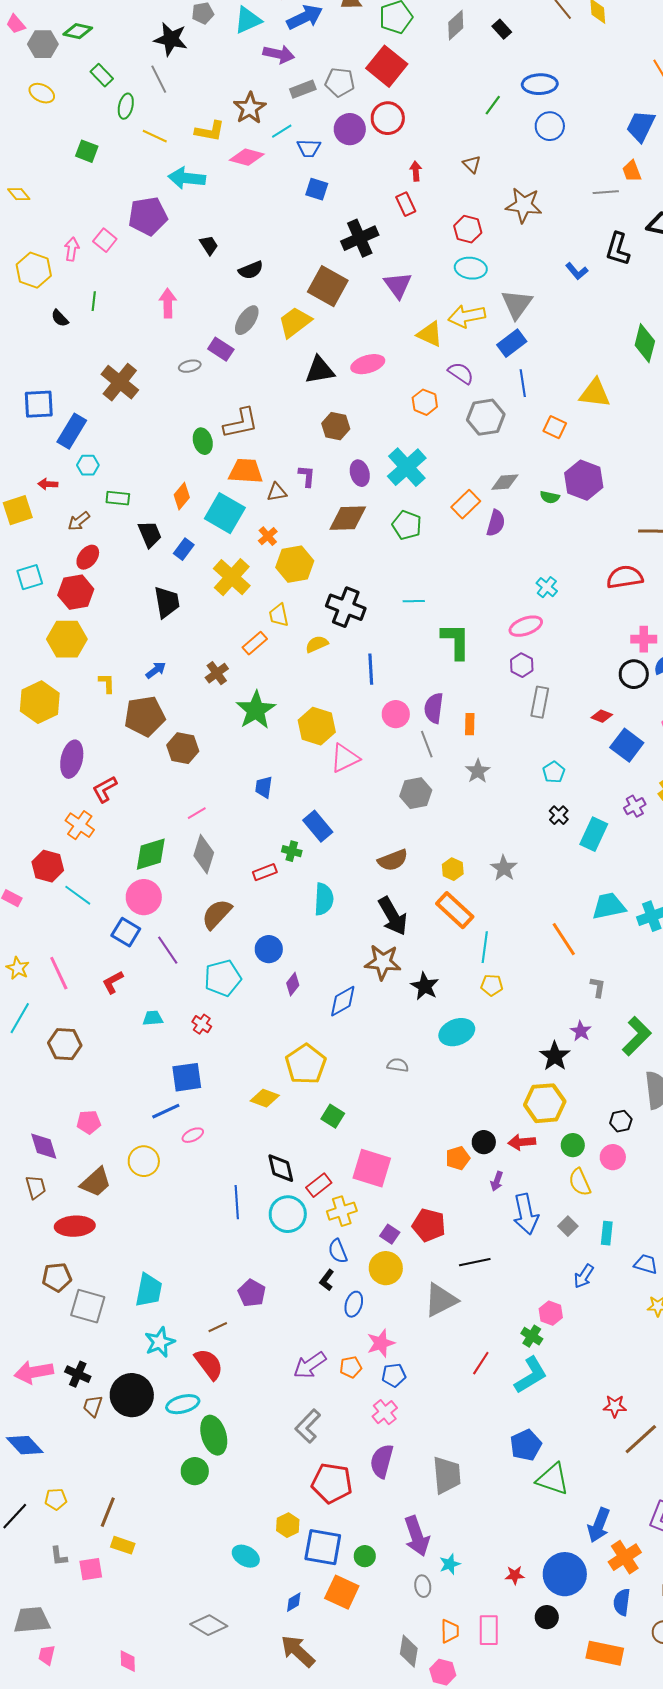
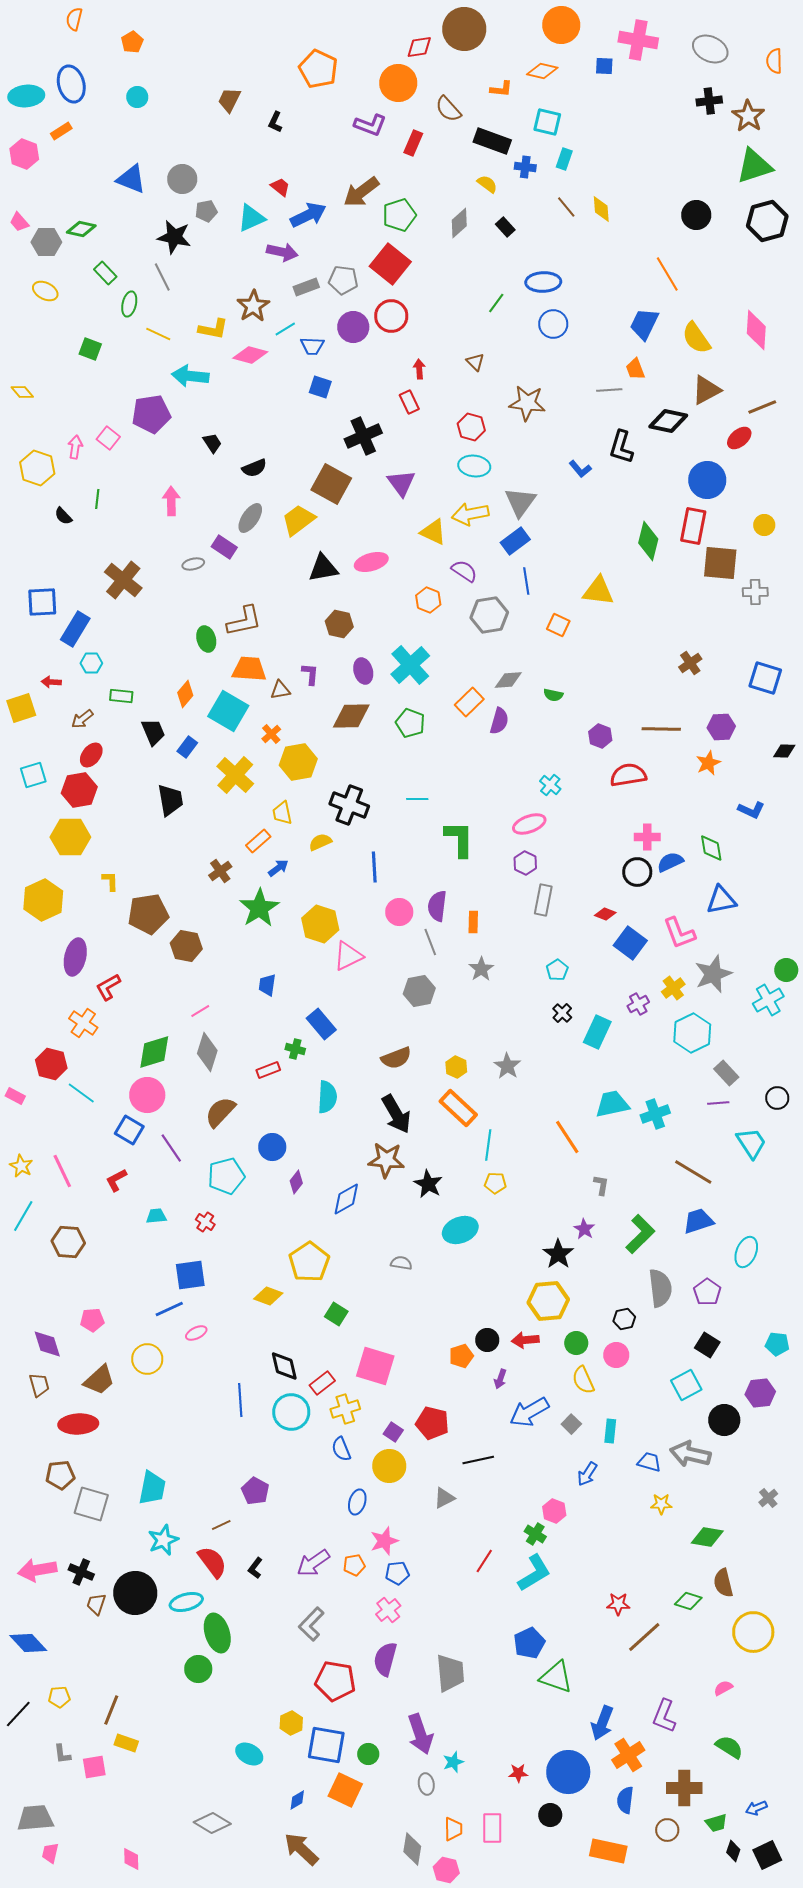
purple hexagon: (584, 480) -> (600, 736), moved, size x0.6
blue arrow: (156, 670) -> (278, 868), moved
blue arrow: (526, 1214) -> (529, 1412), turned 72
black L-shape: (327, 1280) -> (255, 1568), moved
gray triangle: (441, 1300) -> (444, 1498), size x0.6

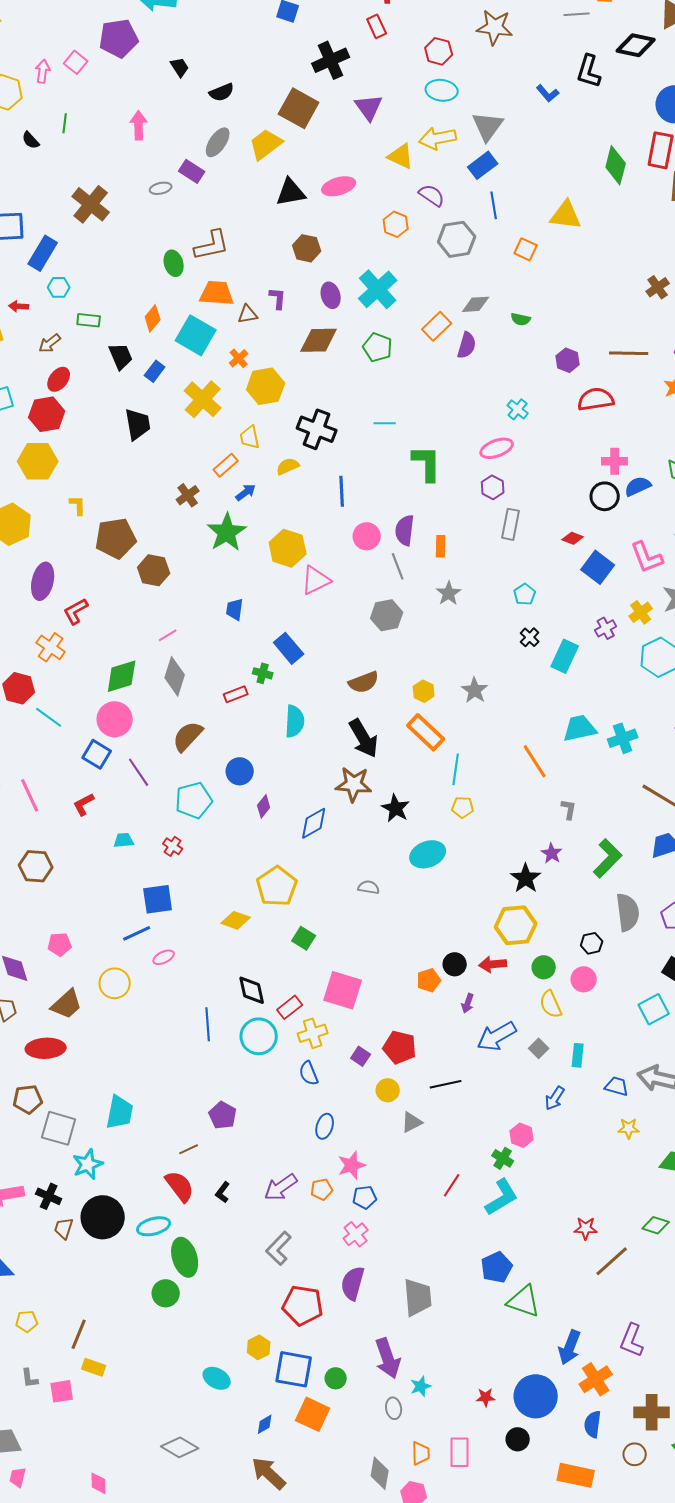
yellow circle: (389, 1466) -> (388, 1090), moved, size x0.7
cyan star: (163, 1540) -> (88, 1164), moved

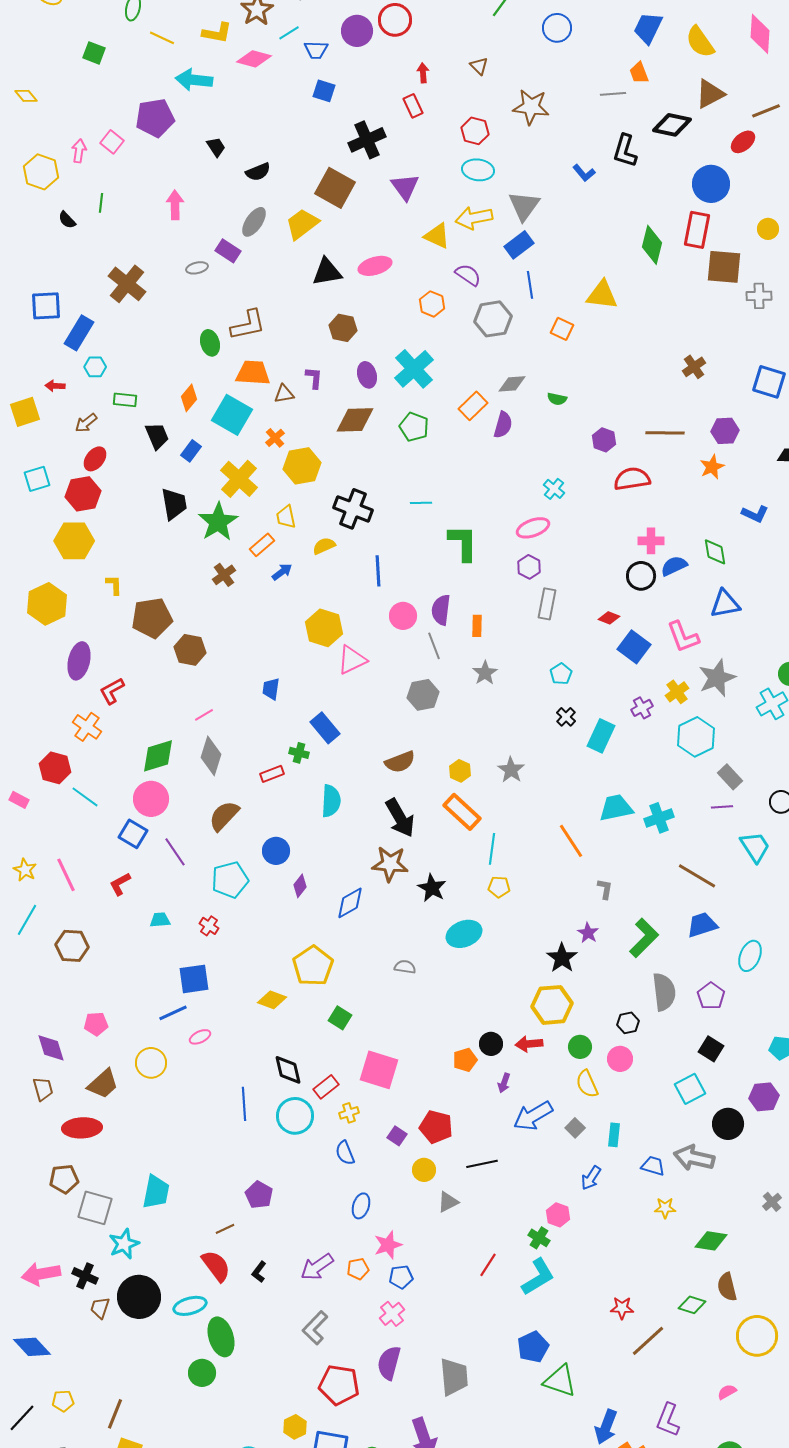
green star: (227, 532) -> (218, 522), moved
yellow cross: (313, 1033) -> (349, 1113), size x0.7

